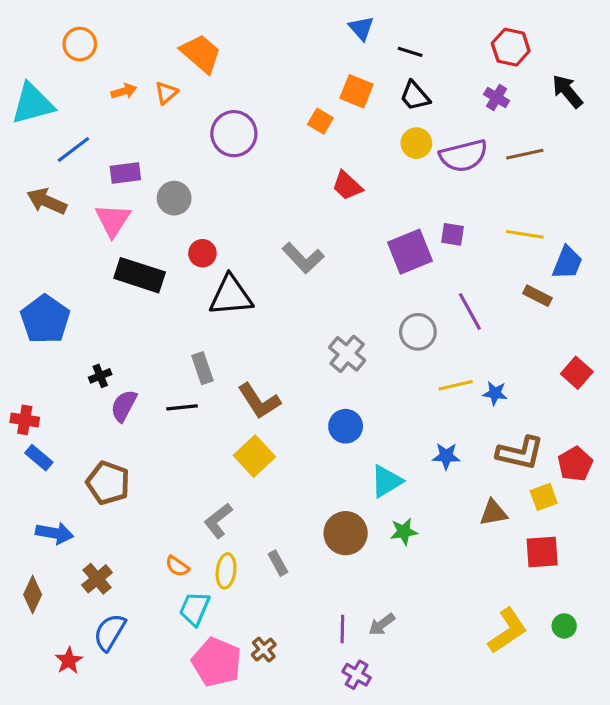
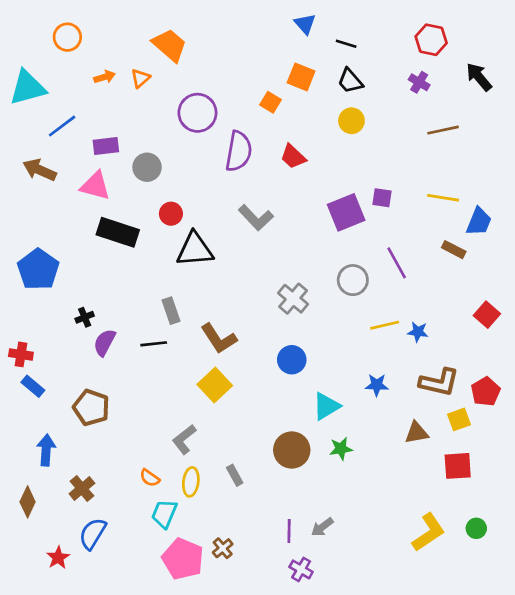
purple semicircle: (464, 156) -> (239, 151), moved, turned -66
pink triangle: (113, 220) -> (95, 186), turned -48
blue arrow: (55, 533) -> (46, 450), turned -96

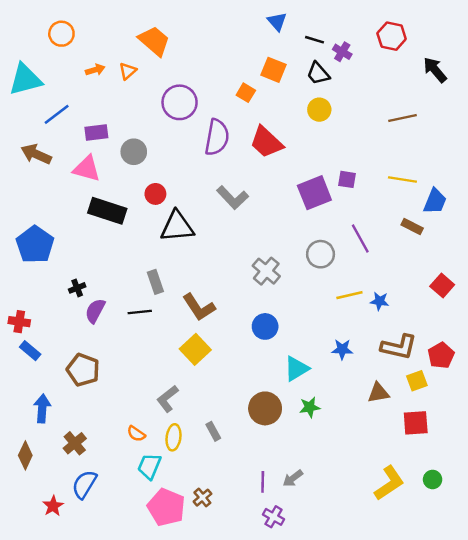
purple cross: (419, 82) -> (342, 52), moved
red trapezoid: (293, 157) -> (266, 142), size x1.4

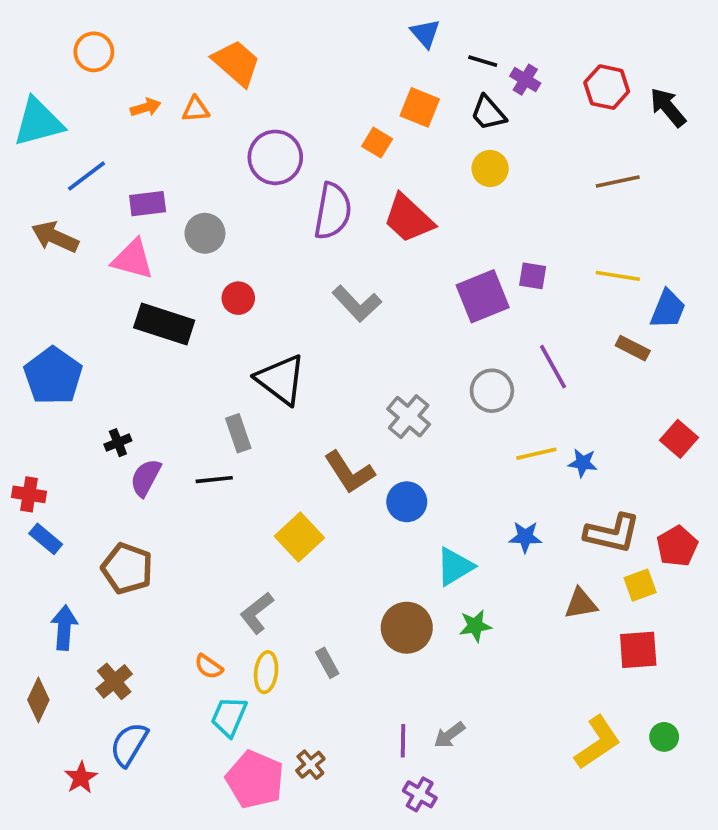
red hexagon: (392, 36) -> (607, 87), moved
orange triangle: (128, 71) -> (196, 109), turned 36
black triangle: (177, 226) -> (281, 380), moved, turned 42
brown L-shape: (199, 307) -> (349, 472), moved

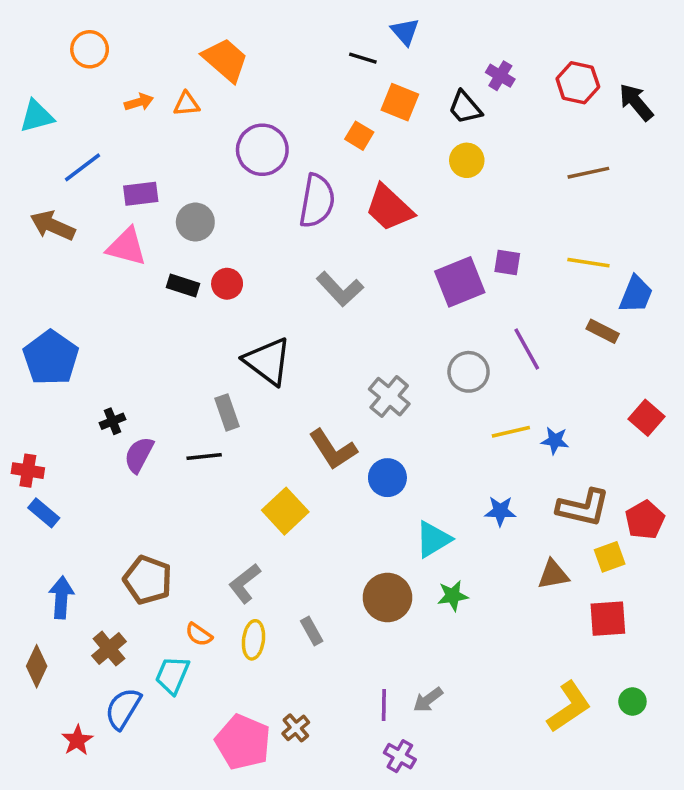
black line: (483, 61) -> (363, 58), moved
cyan triangle: (38, 122) -> (37, 116), size x0.7
black rectangle: (164, 324) -> (183, 285), moved, size x0.6
brown pentagon: (127, 568) -> (148, 580), moved
cyan trapezoid: (229, 717) -> (172, 675), moved

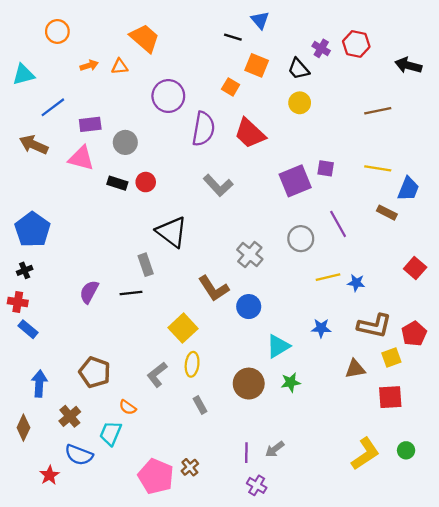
red hexagon: (578, 83) -> (356, 44), moved
black arrow: (636, 102) -> (408, 65), turned -35
black cross: (112, 421) -> (25, 270), moved
yellow ellipse: (253, 640) -> (192, 364), moved
blue semicircle: (123, 709) -> (79, 455), turned -100

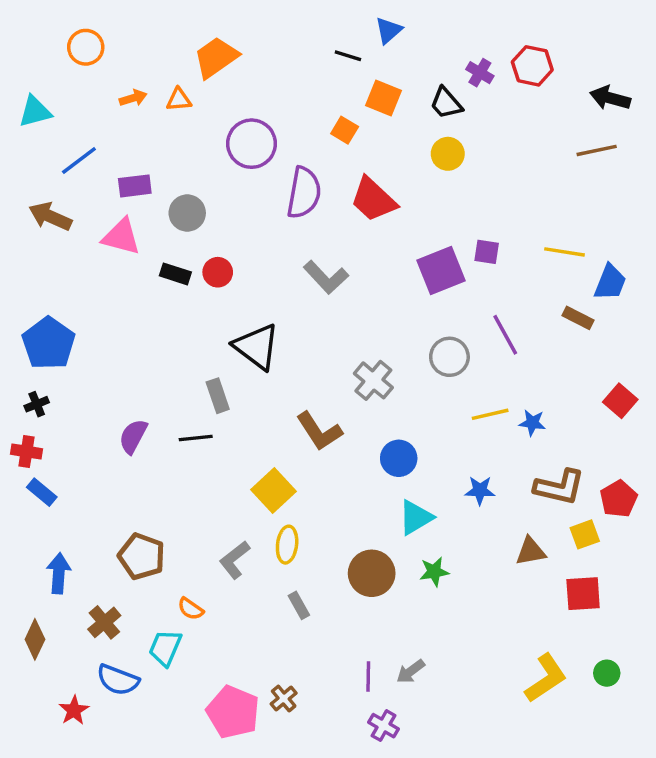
blue triangle: (260, 20) -> (389, 30), turned 30
orange trapezoid: (145, 38) -> (216, 57), turned -76
brown line: (378, 111) -> (597, 150), moved
blue circle: (249, 307) -> (399, 458), moved

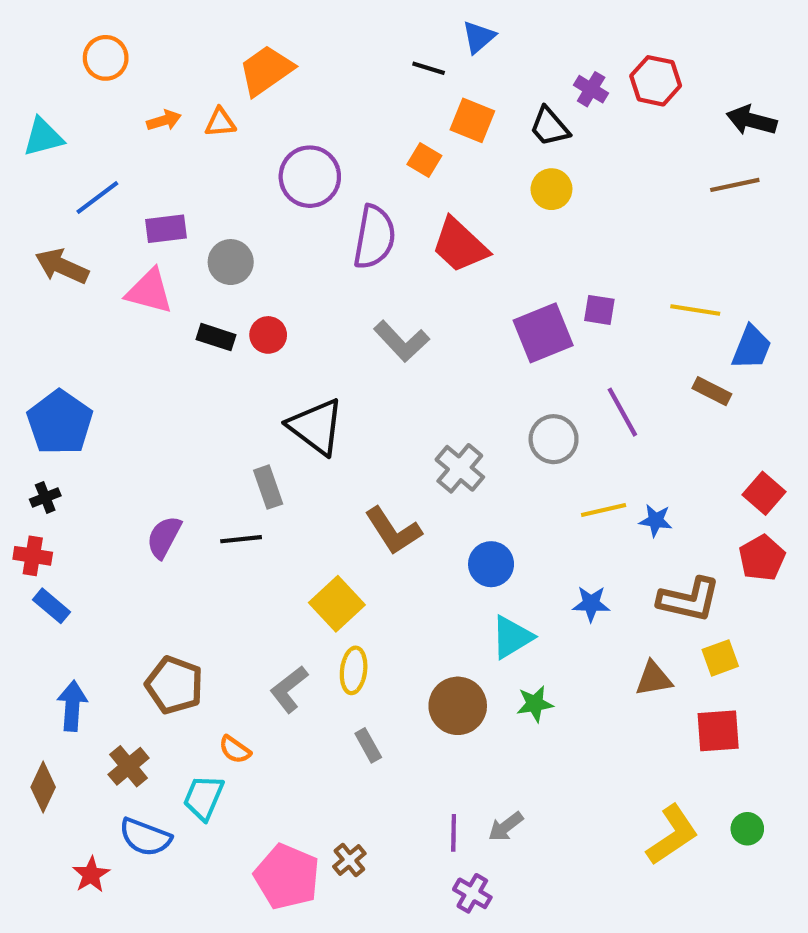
red pentagon: (619, 499) -> (762, 558), moved

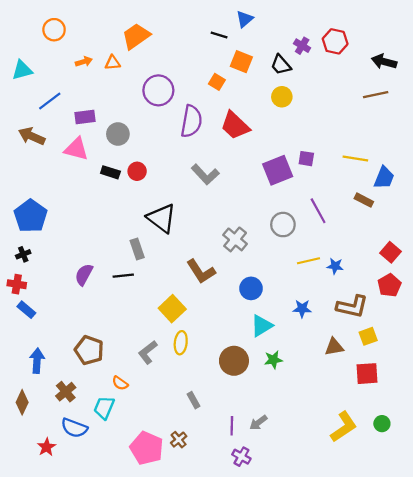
gray rectangle: (368, 745) -> (194, 400), moved

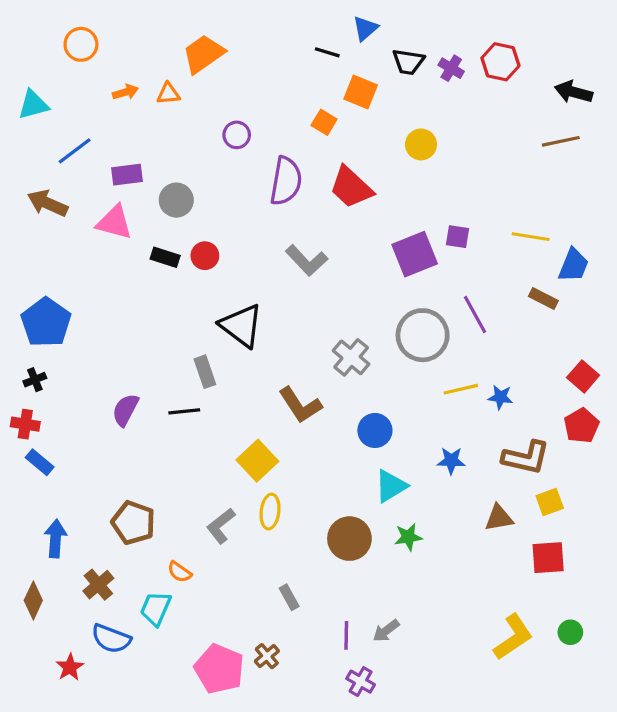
black trapezoid: (281, 65) -> (408, 62), moved, turned -40
purple circle: (158, 90) -> (237, 135), size x0.6
gray circle: (283, 225) -> (423, 335), size x1.4

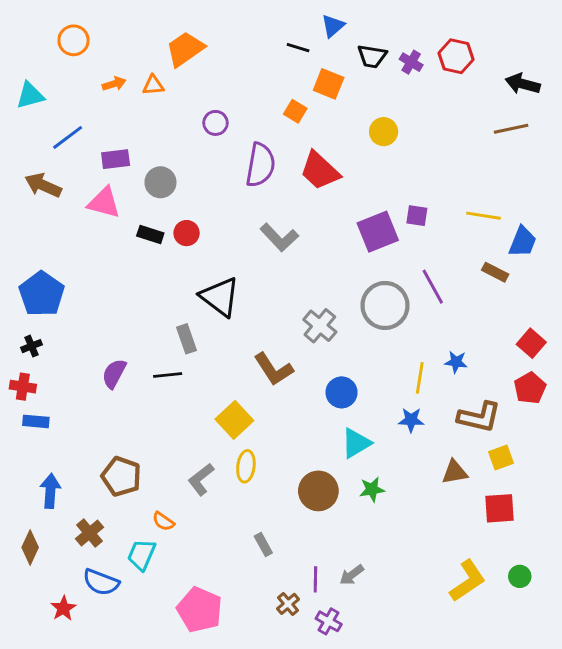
yellow line: (461, 389) -> (420, 378), moved, turned -68
blue rectangle: (40, 462) -> (36, 421), turned -35
brown cross: (267, 656) -> (288, 604), moved

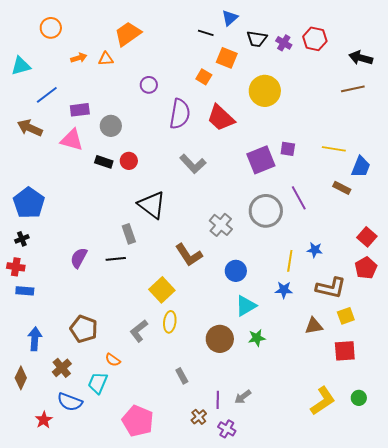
yellow circle: (384, 132) -> (265, 91), size x1.6

